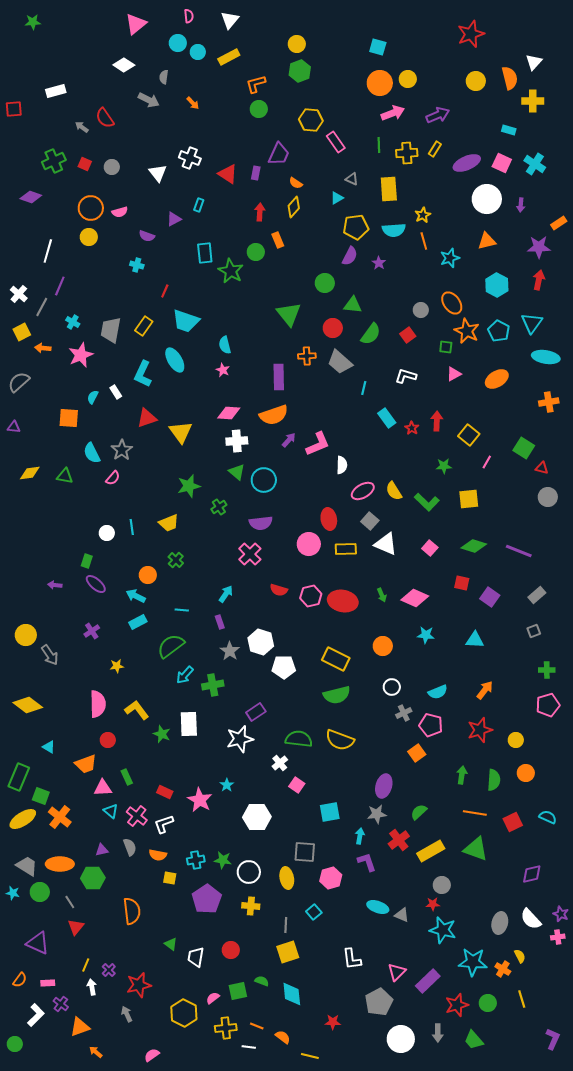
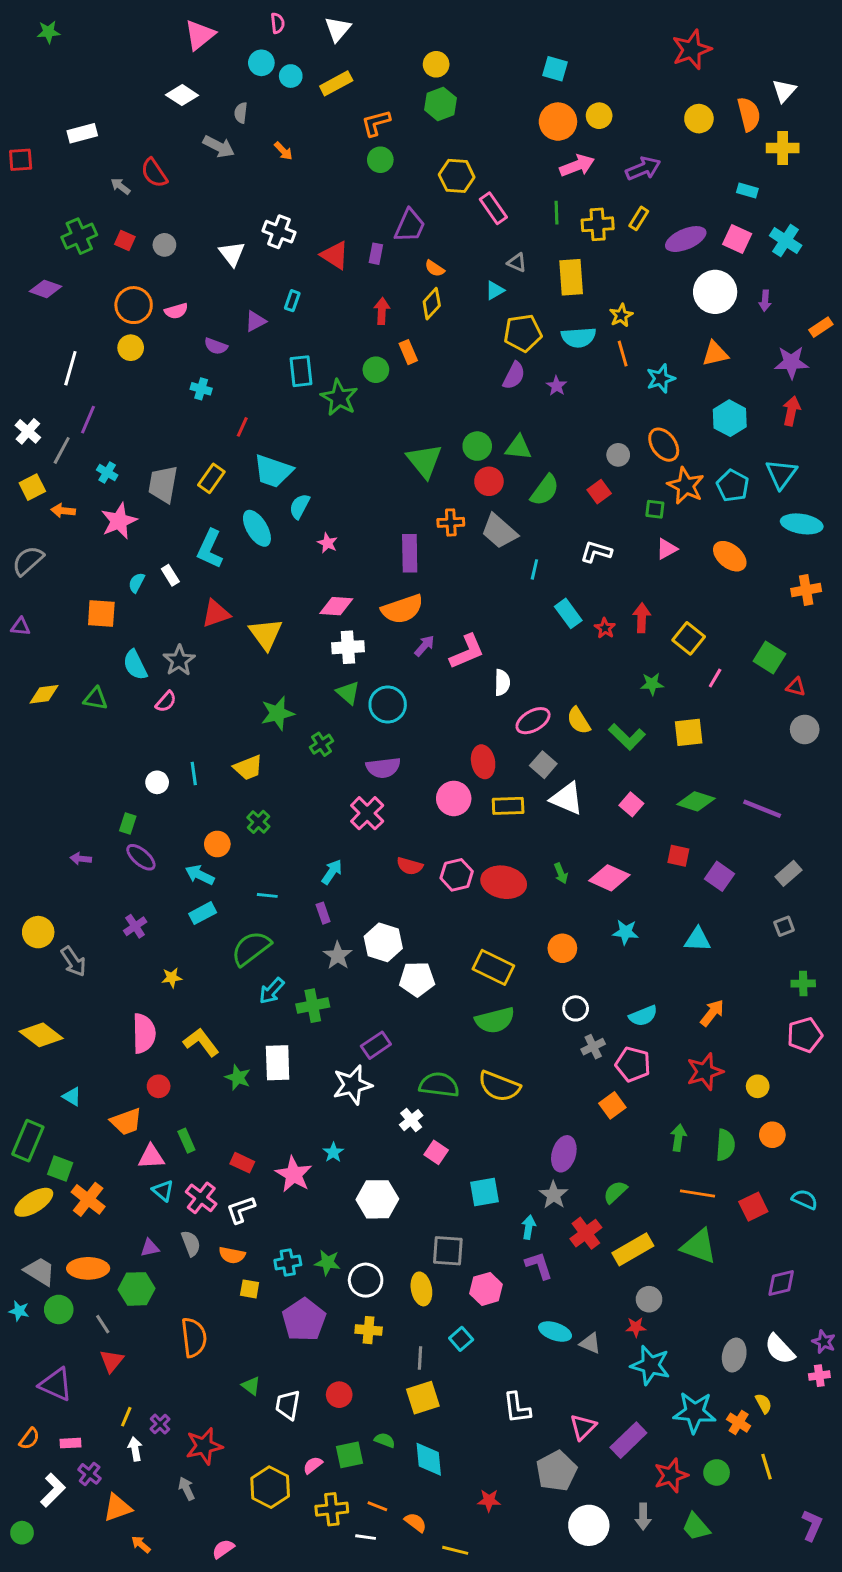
green circle: (325, 283) -> (477, 446), moved
cyan semicircle: (225, 345) -> (300, 506), moved, turned 42
orange ellipse: (497, 379) -> (730, 556), turned 70
gray star: (377, 814) -> (554, 1195), turned -30

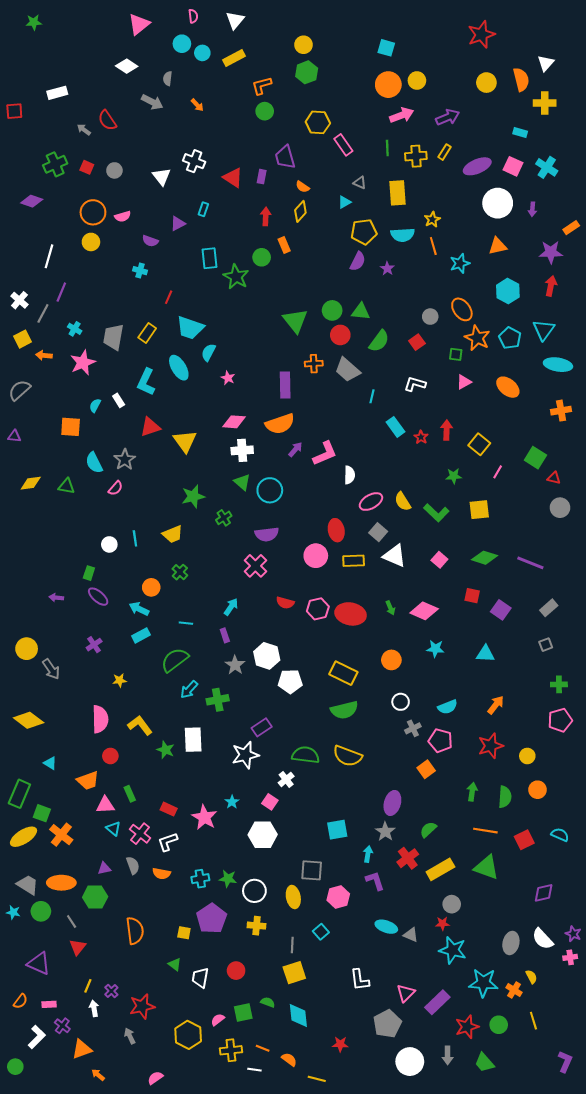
purple trapezoid: (410, 226) -> (285, 157), turned 140
pink square: (436, 1152) -> (270, 802), moved
yellow square: (250, 1289) -> (184, 933), moved

